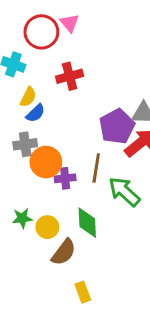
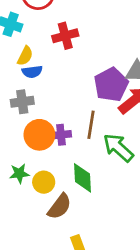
blue semicircle: (36, 113) -> (32, 72), turned 36
orange circle: (46, 162) -> (39, 135), moved

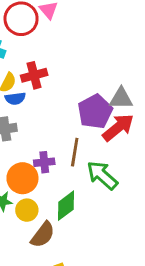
red cross: (65, 36) -> (34, 75), moved
orange circle: (39, 135) -> (22, 178), moved
green diamond: (82, 178) -> (66, 206), turned 56

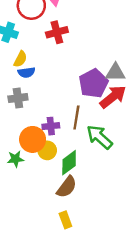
red cross: (34, 75) -> (57, 32), moved
yellow circle: (27, 210) -> (47, 150), moved
brown semicircle: (43, 235) -> (67, 187), moved

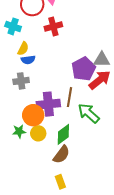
purple cross: (51, 126) -> (48, 104), size x1.6
yellow circle: (47, 150) -> (38, 133), moved

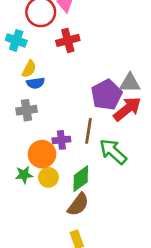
purple cross: (48, 104) -> (61, 140), size x0.6

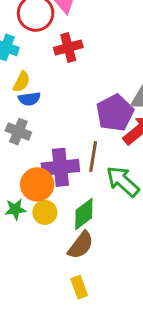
gray cross: (26, 110) -> (18, 132), turned 30
purple cross: (61, 140) -> (60, 167), size x1.6

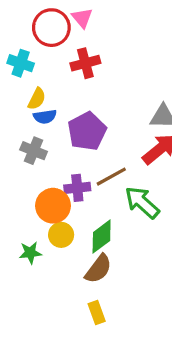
purple pentagon: (115, 113) -> (87, 131), moved
brown line: (93, 156) -> (111, 177), turned 52
purple cross: (60, 167) -> (77, 188), size x0.7
green star: (15, 209) -> (30, 253), moved

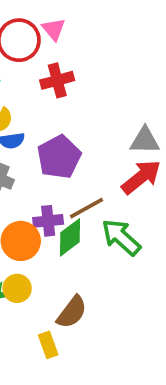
yellow circle: (61, 235) -> (17, 288), moved
green diamond: (102, 236) -> (70, 237), moved
yellow rectangle: (97, 313) -> (48, 345), moved

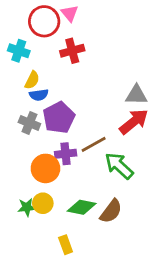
purple pentagon: (59, 157) -> (59, 118), moved
green diamond: (70, 237) -> (82, 207), moved, turned 48
brown semicircle: (72, 312) -> (111, 211), moved

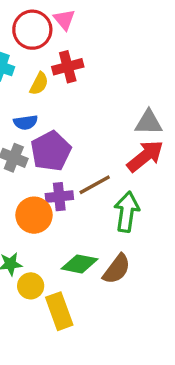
yellow semicircle: (32, 80) -> (39, 84), moved
green arrow: (119, 166) -> (127, 212), turned 56
yellow circle: (43, 203) -> (31, 286), moved
yellow rectangle: (66, 245) -> (59, 311), size x1.5

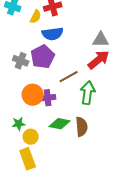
blue semicircle: (26, 122) -> (53, 34), moved, size x1.5
purple cross: (59, 197) -> (48, 98), moved
brown semicircle: (117, 269) -> (82, 127), turned -42
yellow rectangle: (59, 311) -> (28, 159), moved

